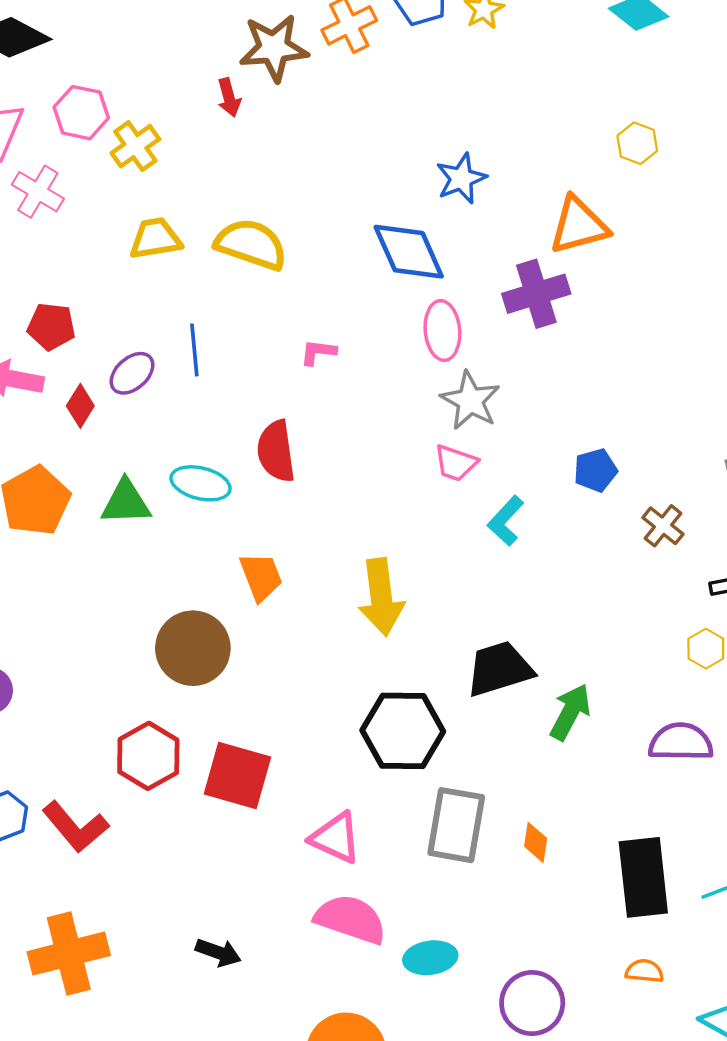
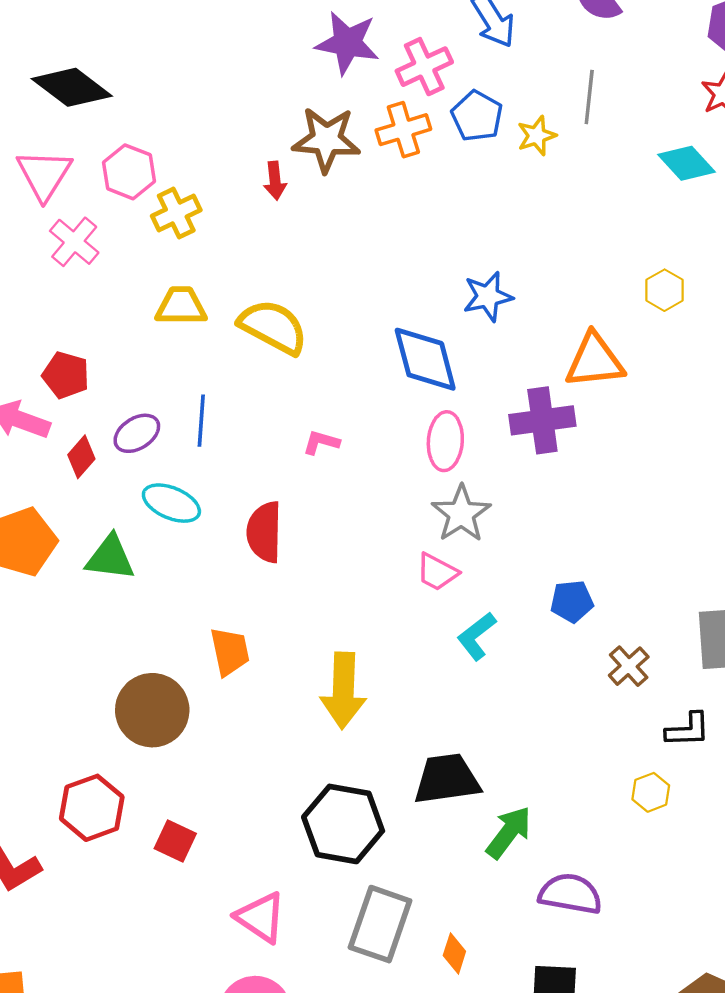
cyan ellipse: (201, 483) -> (171, 503), moved
purple semicircle: (681, 742) -> (570, 894), moved
red square: (237, 776) -> (175, 841), size x0.6

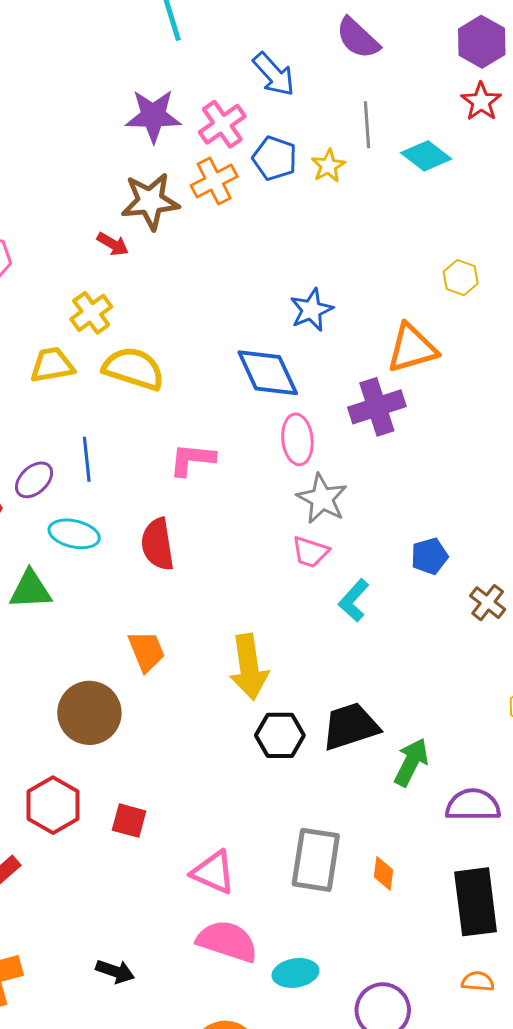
cyan diamond: (687, 163) -> (426, 156), moved
red arrow: (275, 181) -> (113, 244), turned -44
yellow cross: (176, 213) -> (91, 313), moved
pink L-shape: (321, 442) -> (192, 459), size x1.5
black hexagon: (343, 824) -> (280, 735), moved, size x0.7

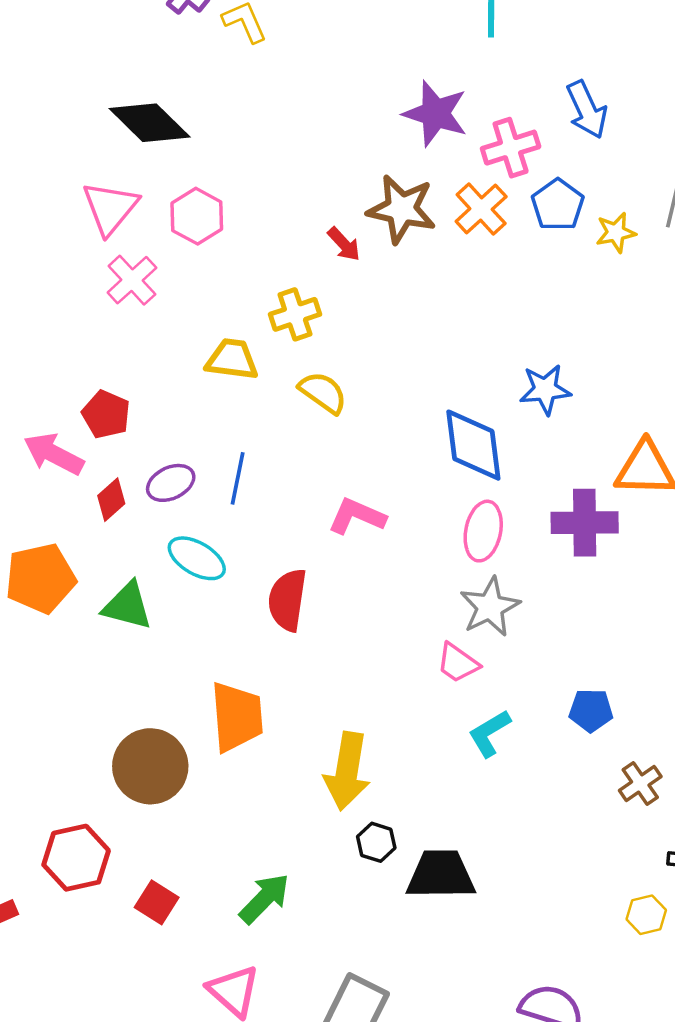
orange cross: (214, 181) -> (481, 209), turned -33
yellow semicircle: (134, 369) -> (323, 392), size x0.7
orange trapezoid: (146, 651) -> (237, 717), size x1.4
black hexagon: (280, 735) -> (376, 842), moved, size x0.7
green arrow: (411, 762) -> (265, 898), moved

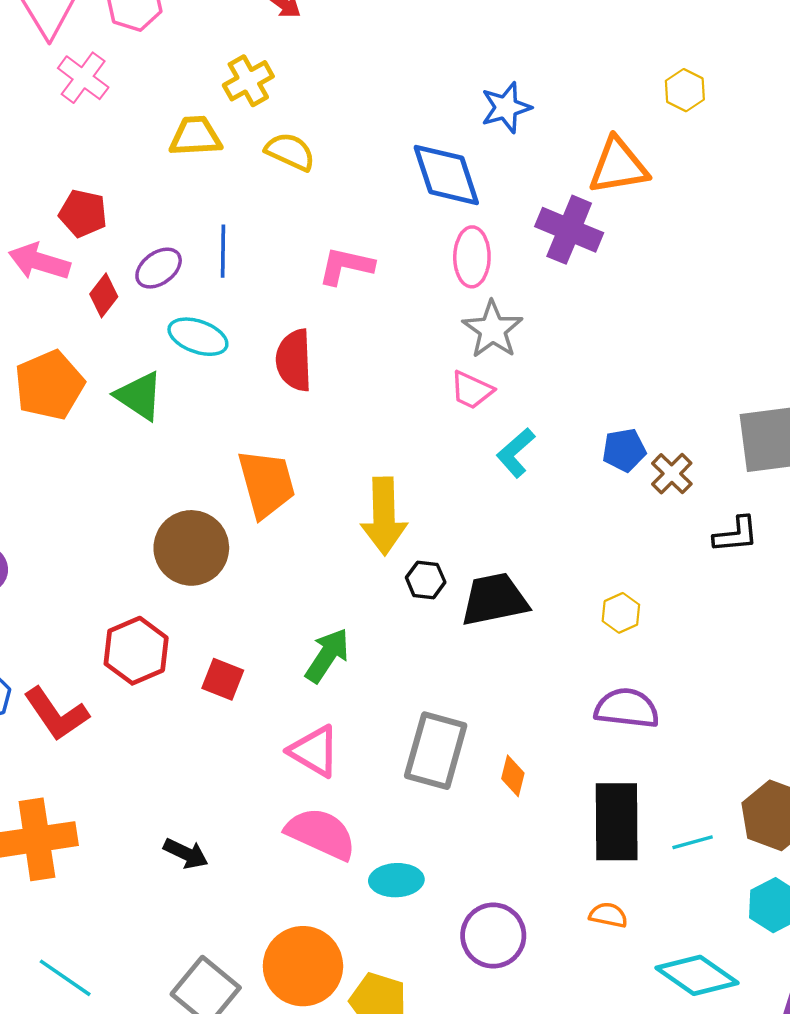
purple cross: (585, 523) -> (569, 230), turned 34
green triangle: (127, 606) -> (139, 396), turned 30
blue pentagon: (591, 710) -> (624, 450), moved
yellow hexagon: (646, 915) -> (621, 613), moved

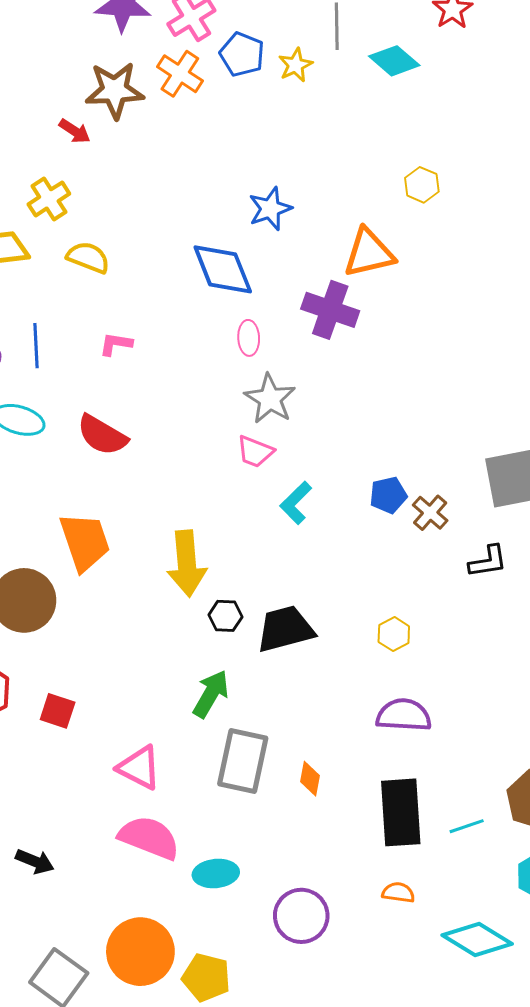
pink ellipse: (472, 257) -> (249, 338), size x0.7
pink L-shape: (346, 266) -> (116, 344), moved, size x0.7
red semicircle: (294, 360) -> (102, 435), turned -54
green arrow: (327, 655) -> (211, 694), moved

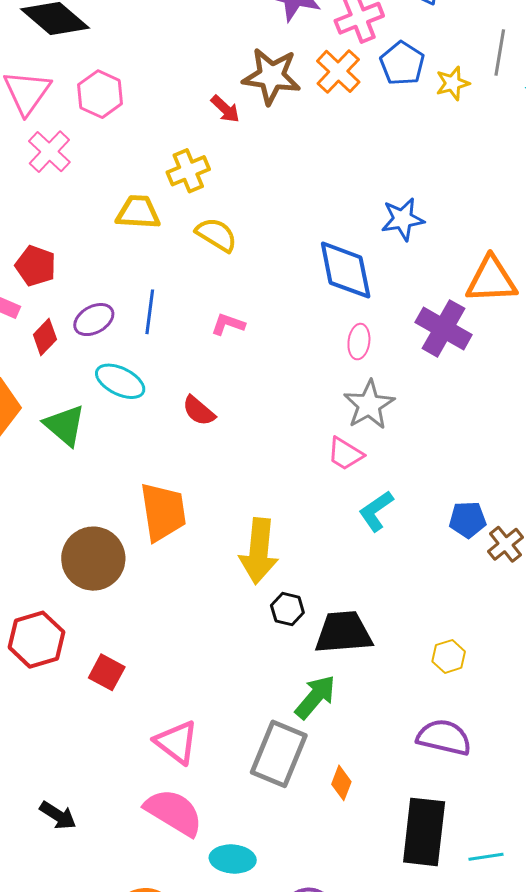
red semicircle: (102, 435) -> (199, 411), size x0.7
green arrow: (211, 694) -> (315, 697), moved

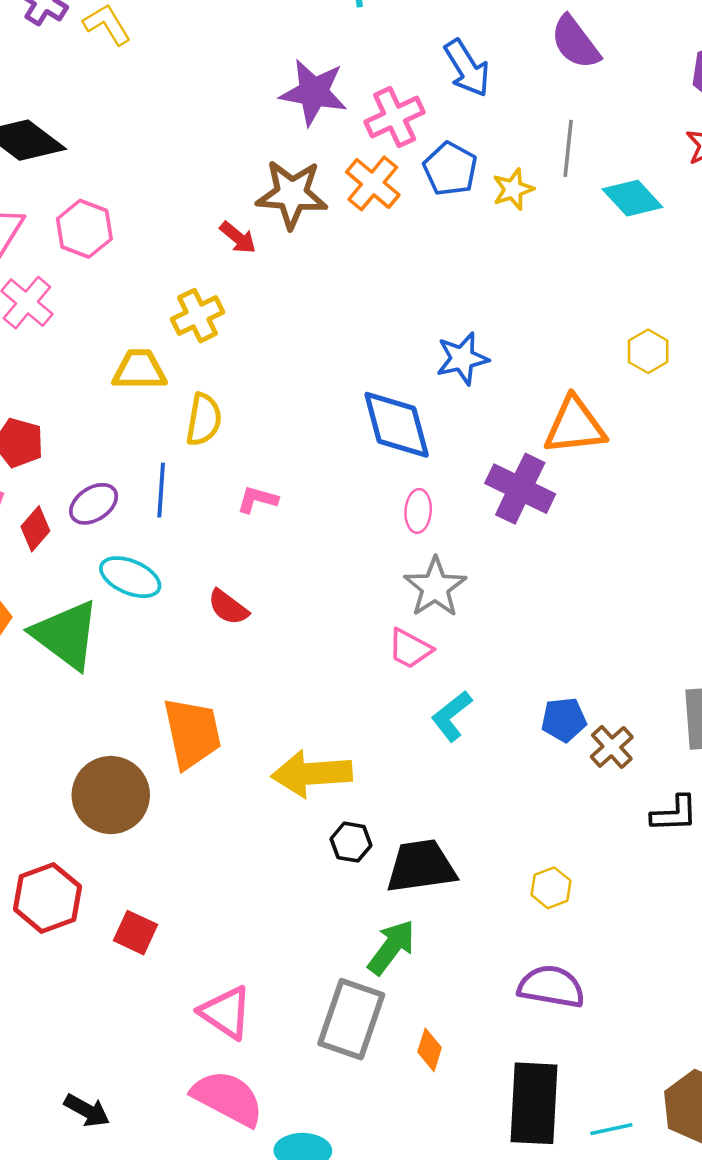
yellow semicircle: (216, 235) -> (204, 420), moved, turned 72
green triangle: (65, 425) -> (66, 635), size x1.4
yellow arrow: (259, 551) -> (312, 774), turned 84

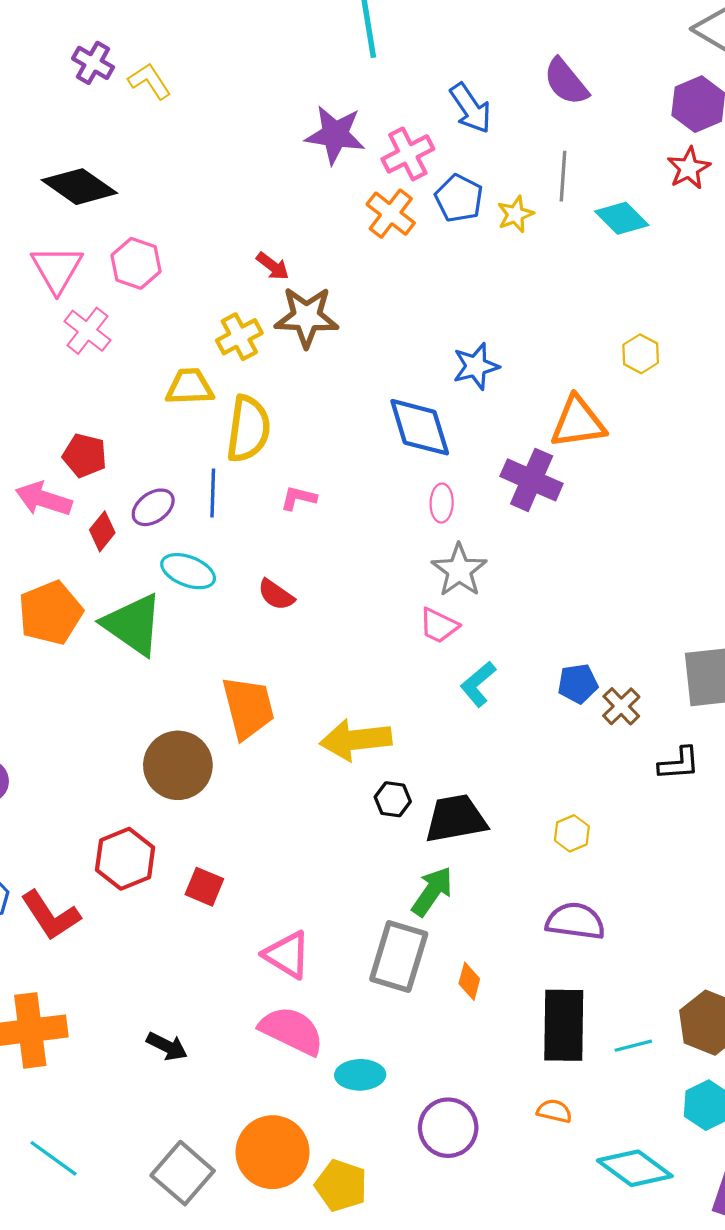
brown star: (292, 194) -> (306, 317), moved
yellow semicircle: (204, 420) -> (248, 429), size x1.4

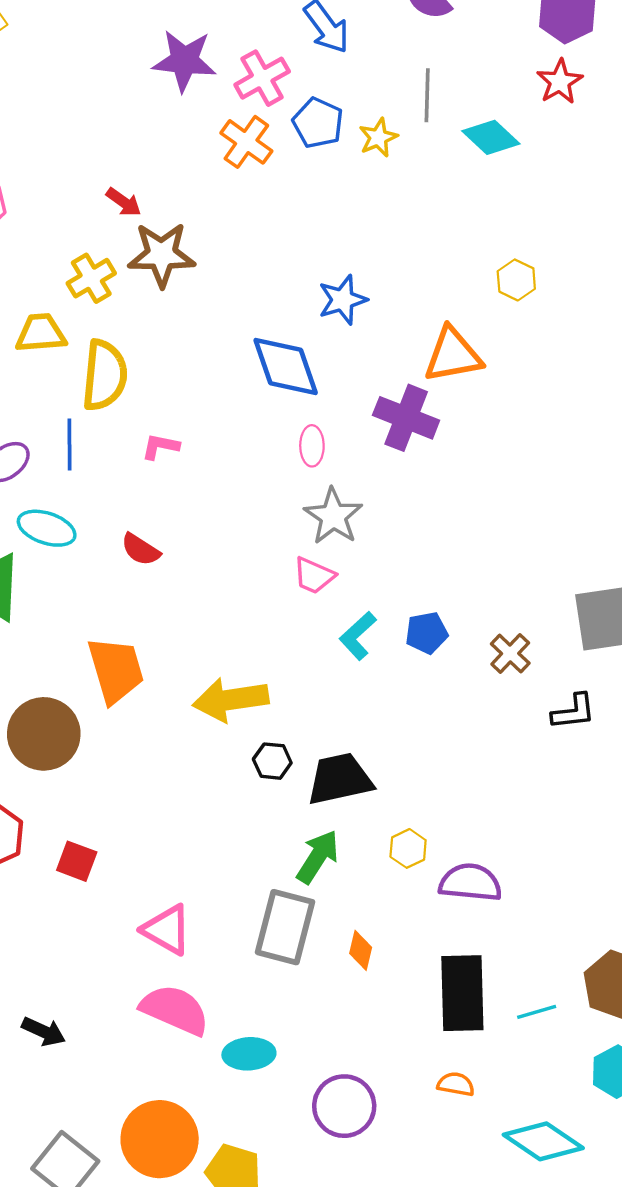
blue pentagon: (578, 684) -> (427, 633), moved
yellow hexagon: (572, 833) -> (408, 848), moved

